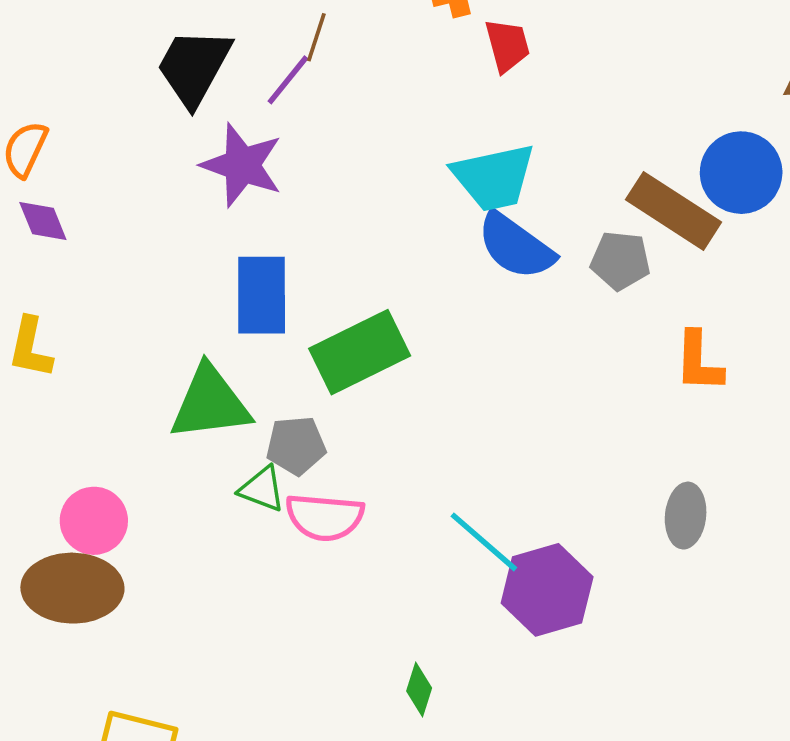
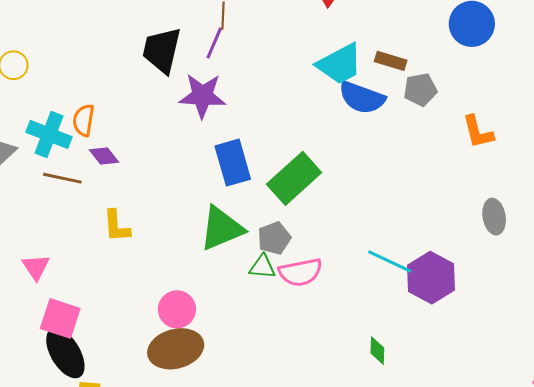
brown rectangle: (673, 211) -> (391, 61), moved, size x0.6

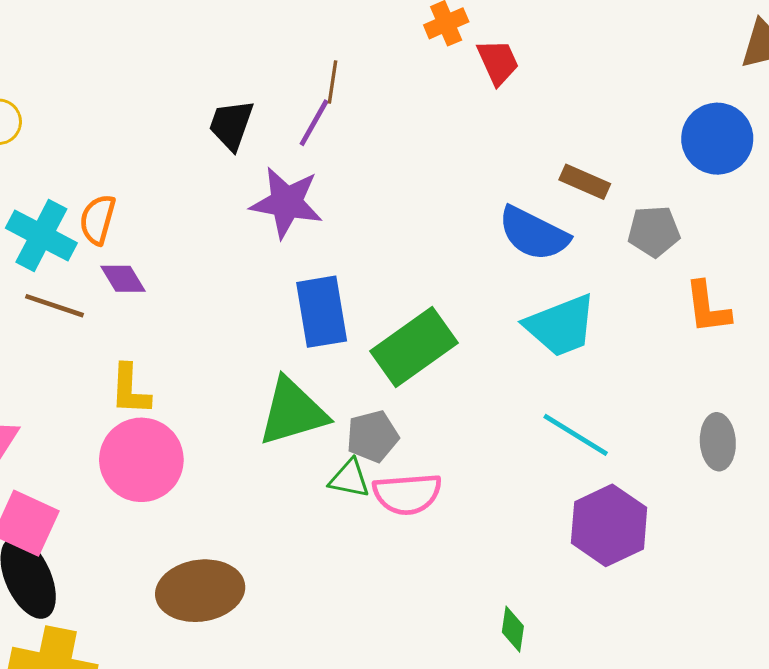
black trapezoid: (162, 50) -> (231, 125), size x0.7
cyan trapezoid: (340, 64) -> (561, 326), moved
gray pentagon: (420, 90) -> (654, 231), moved
cyan line: (390, 261) -> (576, 435), moved
pink circle: (177, 309) -> (141, 460), moved, size x1.4

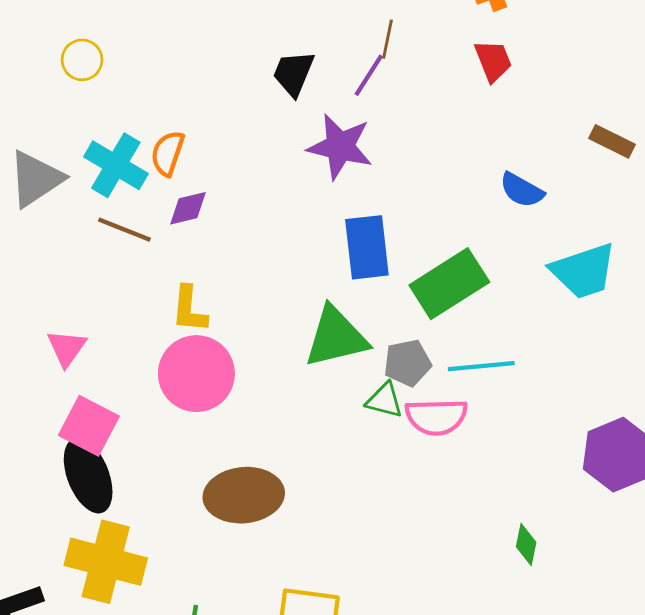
red trapezoid: (498, 62) -> (493, 61), moved
blue semicircle: (534, 234) -> (522, 190), moved, size x0.7
purple diamond: (123, 279) -> (188, 208), turned -75
cyan line: (576, 435) -> (481, 366), moved, turned -40

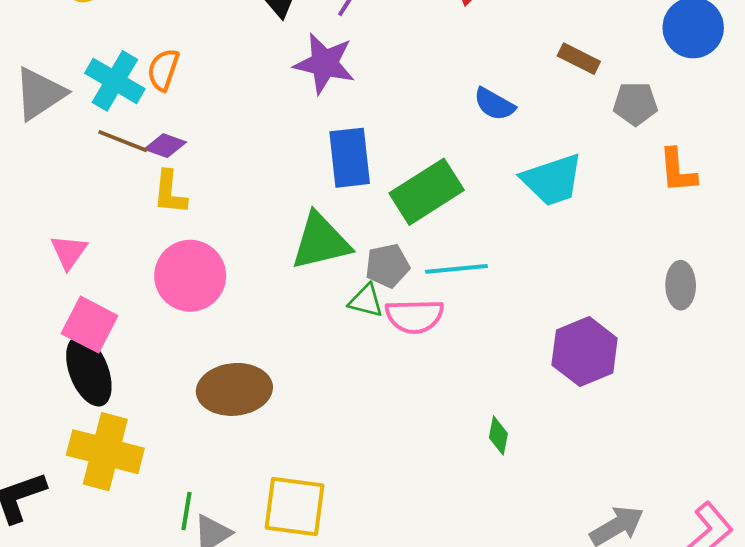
purple diamond: (188, 208) -> (165, 146), moved, turned 33
yellow L-shape: (189, 309) -> (170, 192), moved

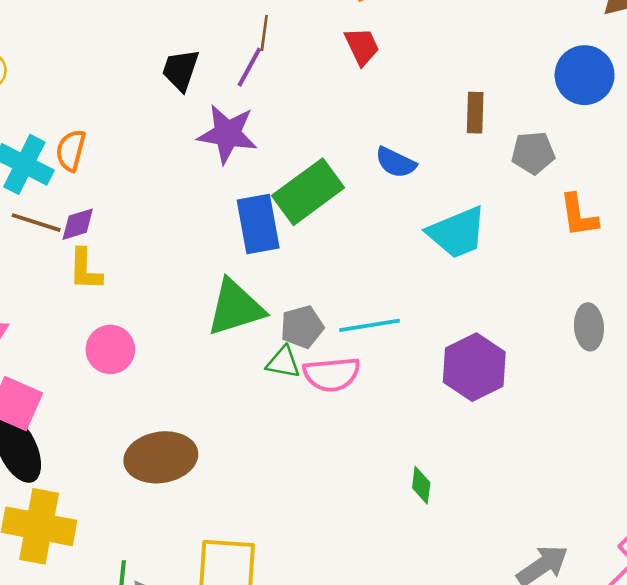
brown rectangle: (579, 59) -> (475, 113), turned 69
purple diamond: (165, 146) -> (78, 224), turned -33
green rectangle: (427, 192) -> (308, 192), moved
pink circle: (190, 276) -> (110, 349), size x0.7
purple hexagon: (585, 352) -> (474, 367), moved

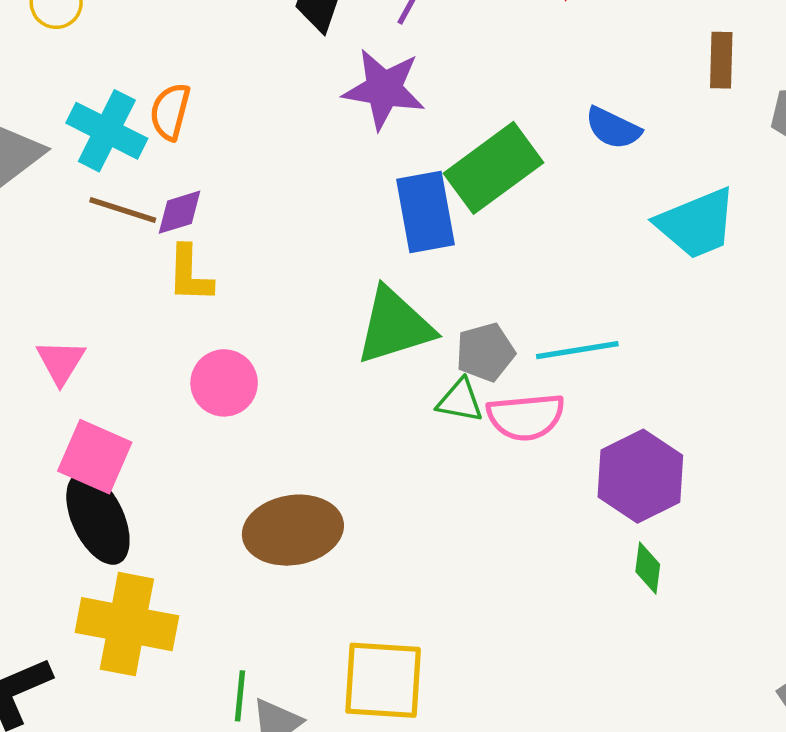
purple hexagon: (474, 367) -> (640, 476), moved

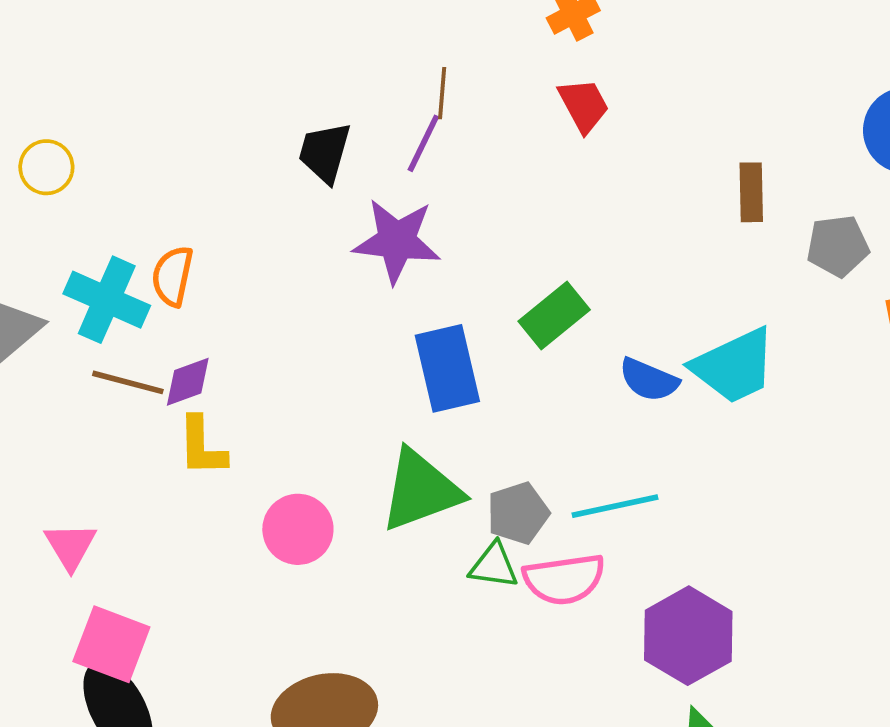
blue semicircle: (613, 128) -> (649, 380), moved
green rectangle: (494, 168) -> (554, 316), moved, size x0.7
pink circle: (224, 383) -> (298, 529), moved

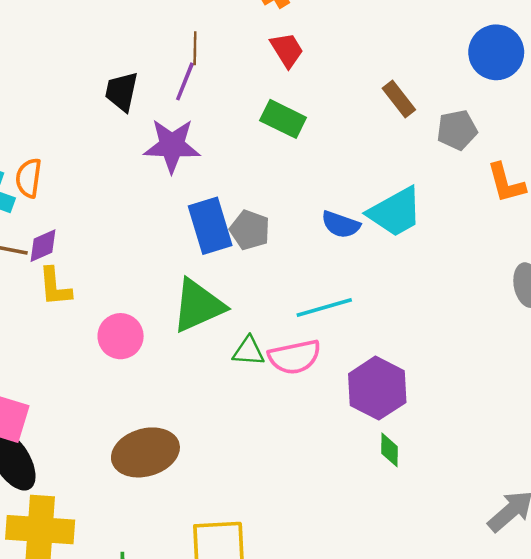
brown rectangle: (751, 192) -> (399, 99), turned -33
green rectangle: (554, 316) -> (283, 119), moved, turned 69
gray pentagon: (518, 513) -> (250, 230), moved, turned -30

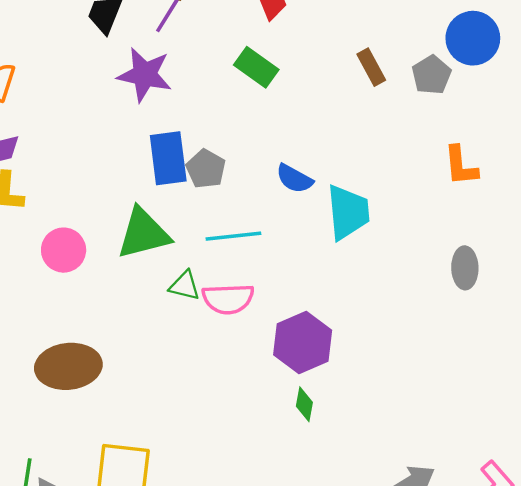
gray pentagon: (457, 130) -> (431, 75), moved, turned -30
cyan trapezoid: (395, 212) -> (348, 212), moved, turned -76
cyan line: (324, 308) -> (233, 236), moved

